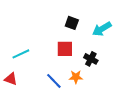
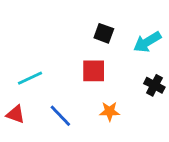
black cross: (91, 59) -> (154, 85), moved
blue line: (54, 81) -> (60, 116), moved

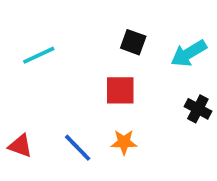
cyan line: (30, 78) -> (39, 55), moved
orange star: (110, 111) -> (124, 142), moved

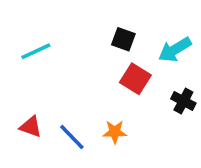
red square: (120, 90) -> (135, 79), moved, turned 32
red triangle: (20, 146) -> (31, 127), moved

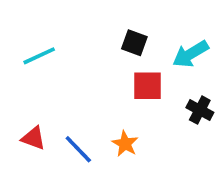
red square: (135, 79) -> (148, 86), turned -32
orange star: (115, 132) -> (125, 144), turned 30

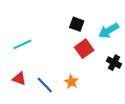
cyan line: (39, 56) -> (22, 44), moved
red square: (148, 86) -> (84, 49), turned -36

